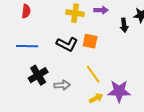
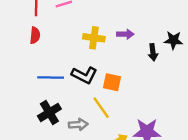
orange square: (90, 41) -> (112, 82), moved
blue line: (27, 46) -> (51, 78), moved
yellow line: (93, 74) -> (101, 108), moved

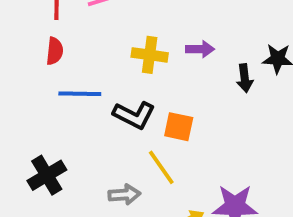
blue line: (51, 78) -> (80, 94), moved
black cross: (49, 112) -> (47, 175), moved

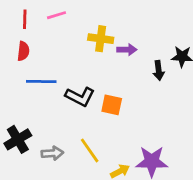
yellow cross: (150, 55) -> (101, 39), moved
yellow line: (161, 167) -> (90, 150), moved
gray arrow: (124, 195) -> (52, 153), moved

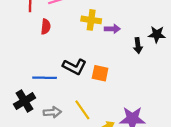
red semicircle: (23, 51) -> (46, 27), moved
blue line: (41, 81) -> (45, 78), moved

